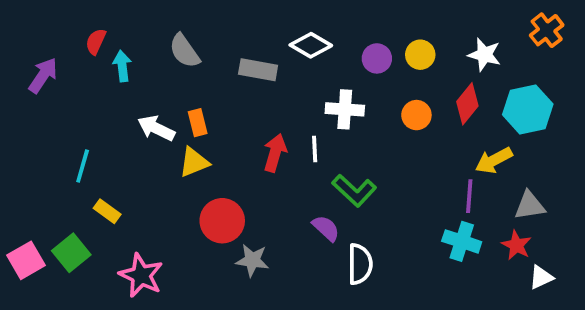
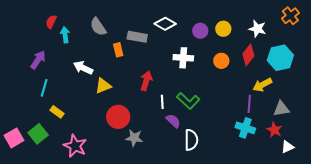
purple arrow: (43, 75) -> (38, 60), moved
orange rectangle: (198, 123) -> (118, 50), moved
white line: (315, 149) -> (162, 102), moved

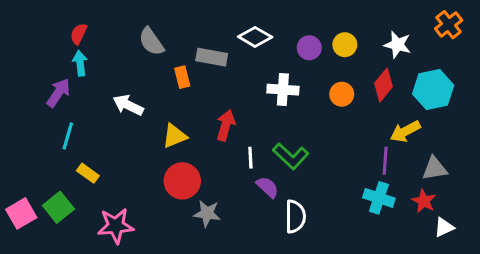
cyan arrow: (65, 35) -> (80, 63), moved
yellow triangle: (103, 86) -> (175, 136), moved
pink star: (75, 146) -> (116, 226), turned -30

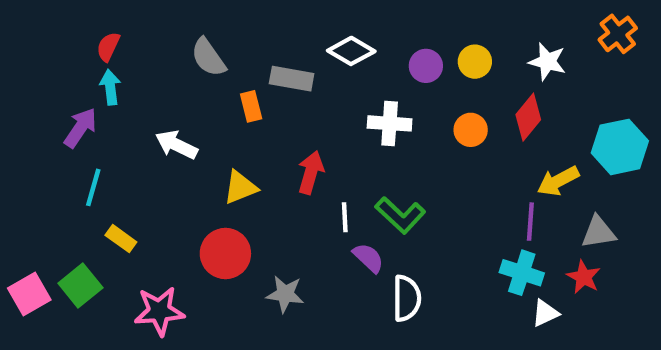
cyan hexagon: (433, 90) -> (620, 147), moved
red circle: (182, 181) -> (225, 254), moved
white triangle: (444, 227) -> (545, 313), moved

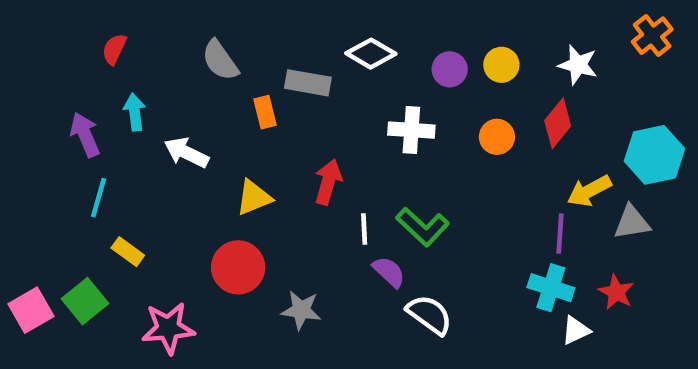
cyan arrow: (110, 87) -> (135, 112), moved
purple arrow: (80, 128) -> (85, 135), turned -57
gray triangle: (599, 232) -> (632, 222), moved
white semicircle: (407, 298) -> (429, 315), turned -54

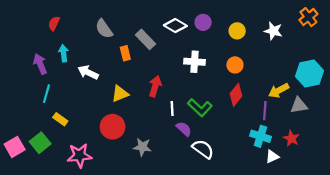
purple circle: (450, 69) -> (203, 22), moved
gray rectangle: (308, 83) -> (146, 39), turned 36
red diamond: (558, 123) -> (236, 95), moved

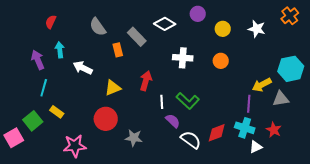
purple circle: (203, 22) -> (198, 14), moved
red diamond: (236, 95) -> (217, 133), moved, turned 30
green square: (40, 143) -> (33, 121), moved

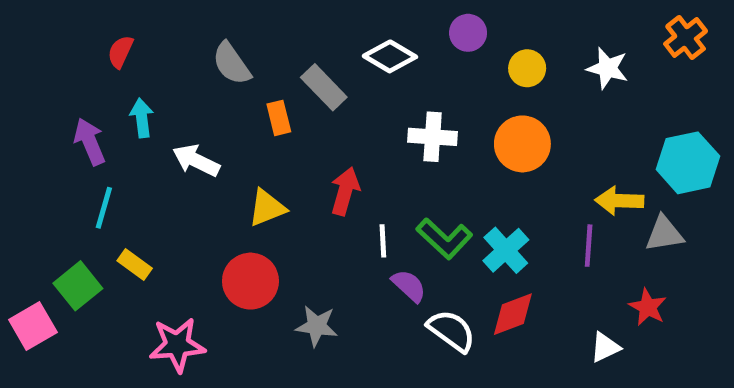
orange circle: (221, 61) -> (522, 144), size x1.5
yellow arrow: (262, 85) -> (619, 201), turned 30
cyan cross: (245, 128) -> (506, 250), moved, turned 30

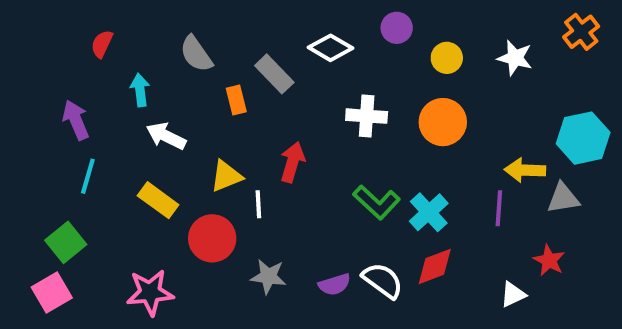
cyan arrow: (142, 118) -> (140, 90), moved
white line: (383, 241) -> (258, 204), moved
yellow rectangle: (135, 265) -> (158, 200), moved, size x1.4
purple semicircle: (409, 286) -> (335, 284), moved, turned 120
pink square: (33, 326) -> (52, 292), moved

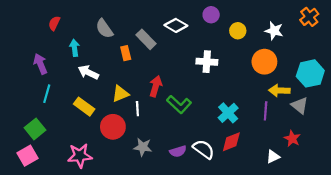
white cross: (367, 116) -> (207, 62), moved
orange circle: (443, 122) -> (264, 62), moved
gray triangle: (563, 198) -> (300, 105), turned 48
green L-shape: (377, 202) -> (179, 104), moved

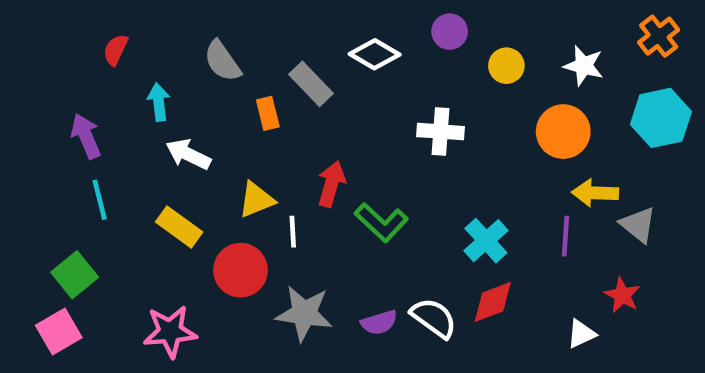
cyan hexagon: (310, 73) -> (661, 118), moved
cyan line: (47, 94) -> (100, 200), turned -30
gray star: (143, 147) -> (304, 313), size x1.4

